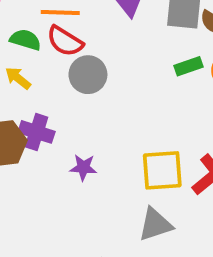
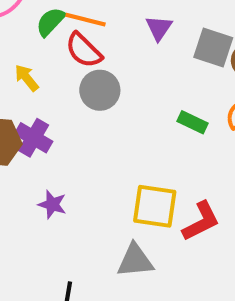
green semicircle: (25, 40) -> (50, 22), moved, turned -76
green rectangle: (188, 66) -> (192, 122), moved, turned 32
purple star: (83, 167) -> (52, 204), moved

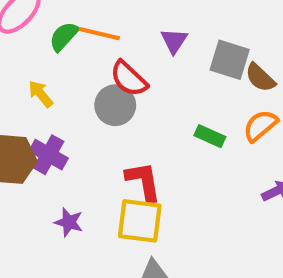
red semicircle: (84, 50) -> (129, 79), moved
yellow square: (155, 206) -> (140, 221), moved
red L-shape: (201, 221) -> (143, 181), moved, turned -72

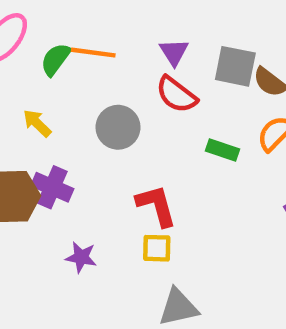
red semicircle: (129, 79) -> (177, 95), moved
yellow square: (140, 221) -> (157, 248), size x0.6

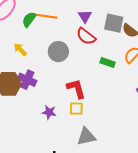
purple star: (81, 257) -> (49, 112), moved

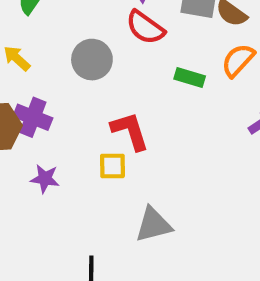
yellow square: (76, 109) -> (112, 166), moved
purple star: (49, 112) -> (45, 179), moved

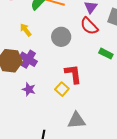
yellow square: (112, 166) -> (62, 89), turned 32

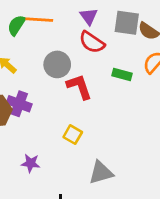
red L-shape: (73, 74) -> (79, 87), moved
purple star: (29, 89) -> (31, 163), moved

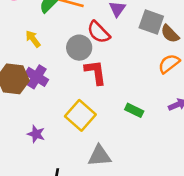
red semicircle: (92, 42) -> (99, 32), moved
green rectangle: (122, 74) -> (134, 110), moved
yellow square: (73, 135) -> (80, 115), size x1.6

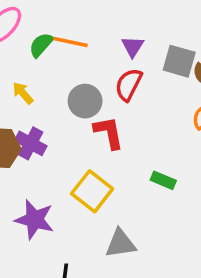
red semicircle: (99, 32) -> (129, 85), moved, turned 75
purple star: (36, 134) -> (34, 220), size x1.6

